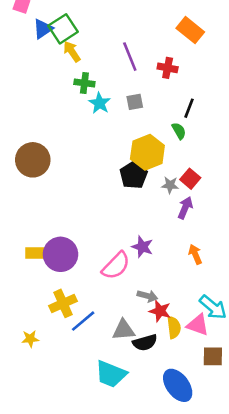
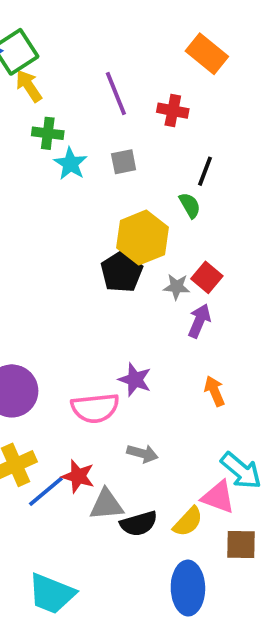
pink semicircle: (116, 266) -> (95, 408), turned 40
red star: (160, 311) -> (78, 476), moved
yellow semicircle: (174, 327) -> (188, 522), moved, turned 50
cyan trapezoid: (111, 374) -> (52, 594), moved
blue ellipse: (178, 385) -> (188, 588), turned 36

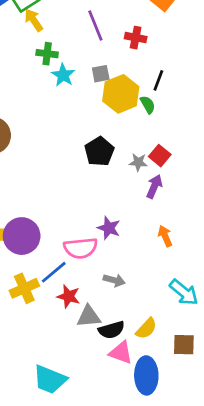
yellow hexagon: (142, 238) -> (121, 94), moved
blue line: (46, 491) -> (54, 272), moved
pink triangle: (218, 497) -> (121, 353), moved

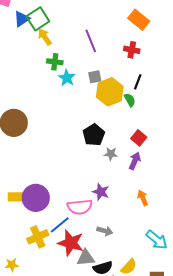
red cross: (136, 38) -> (132, 50), moved
gray star: (138, 162) -> (111, 154), moved
red star: (69, 296) -> (71, 243), size x1.5

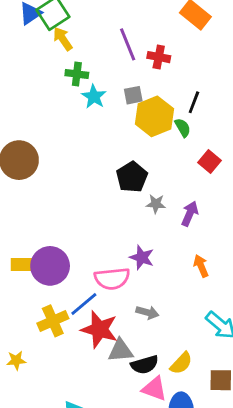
red cross: (132, 50) -> (159, 57), moved
red square: (139, 138) -> (209, 161), moved

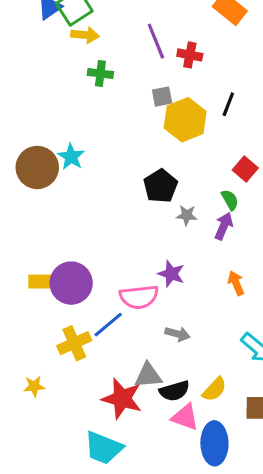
yellow arrow: (63, 39) -> (85, 35), turned 130
cyan star: (94, 97) -> (71, 157), moved
green semicircle: (183, 128) -> (230, 200), moved
red star: (99, 329) -> (122, 399), moved

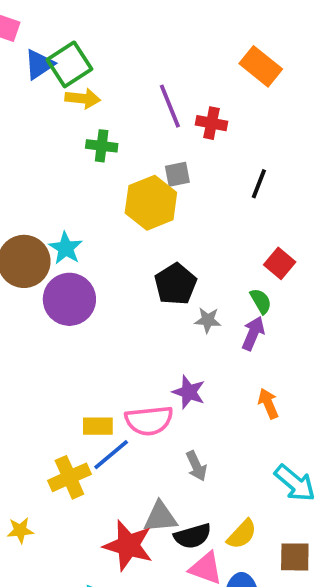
yellow hexagon: (185, 120) -> (151, 203), moved
yellow rectangle: (40, 282) -> (98, 426), moved
purple circle: (71, 283) -> (69, 299), moved
gray arrow: (177, 334) -> (196, 466), turned 50

